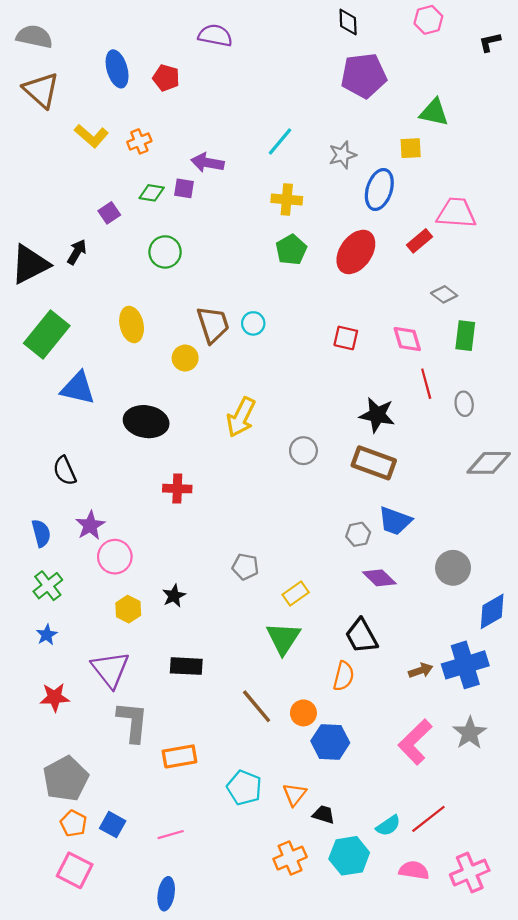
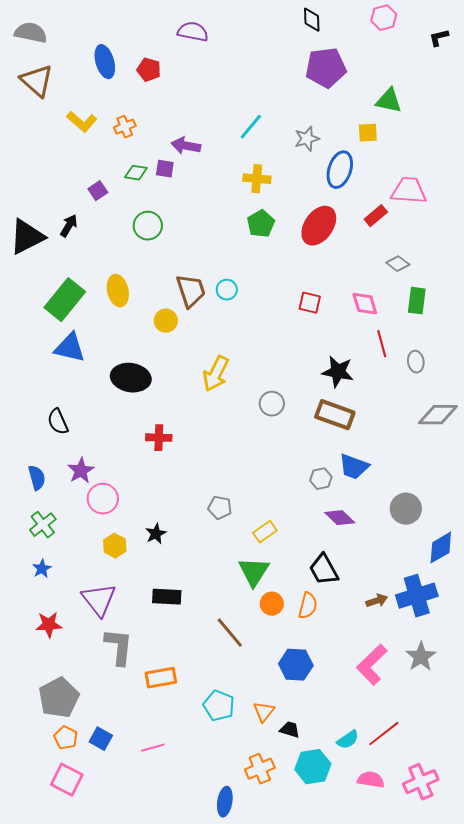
green rectangle: (47, 335) -> (65, 300), moved
orange circle: (303, 713) -> (272, 604), moved
blue ellipse: (166, 894) -> (225, 802), moved

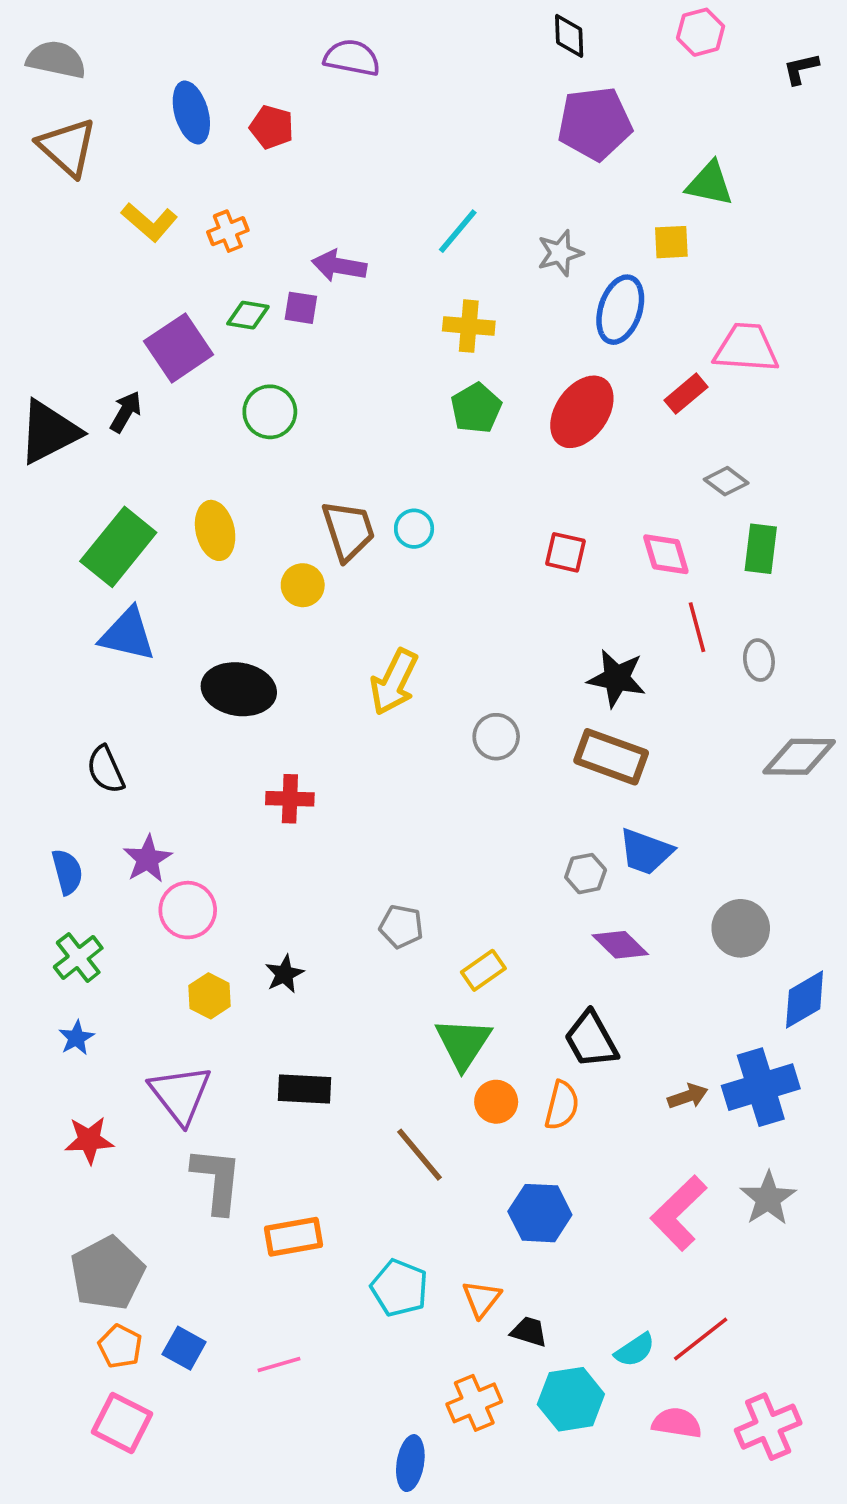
purple square: (98, 191) -> (179, 348), size x1.8

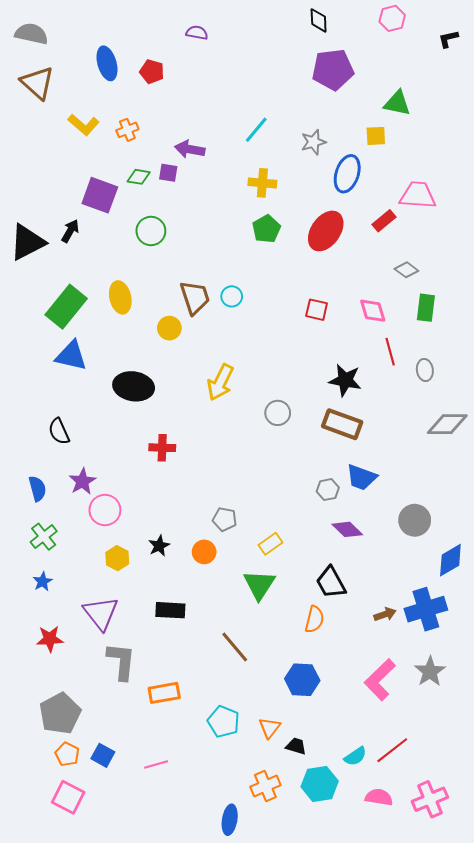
purple semicircle: (352, 58) -> (197, 33), size x0.7
purple square: (179, 348) -> (100, 195), turned -36
orange circle: (496, 1102) -> (204, 552), moved

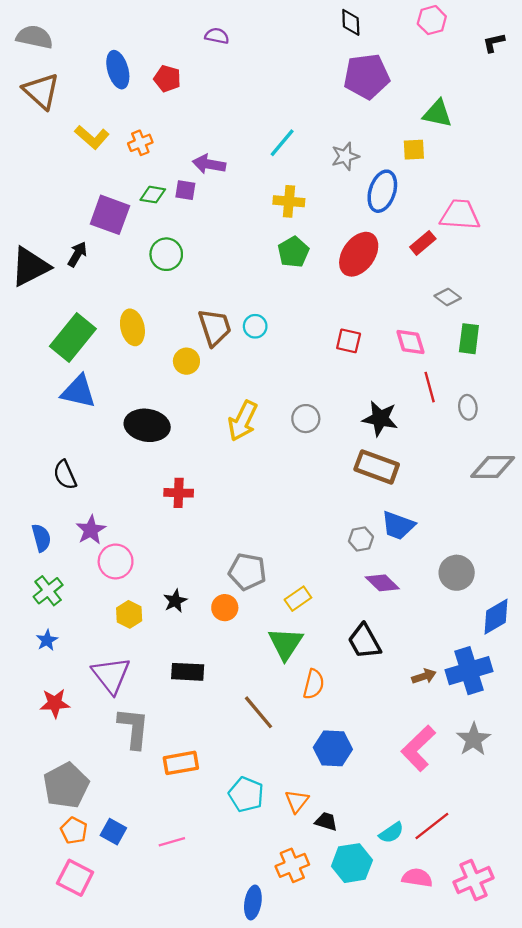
gray circle: (278, 413) -> (306, 419), moved
gray pentagon: (225, 519) -> (247, 572), size x1.4
orange semicircle: (314, 619) -> (314, 684), moved

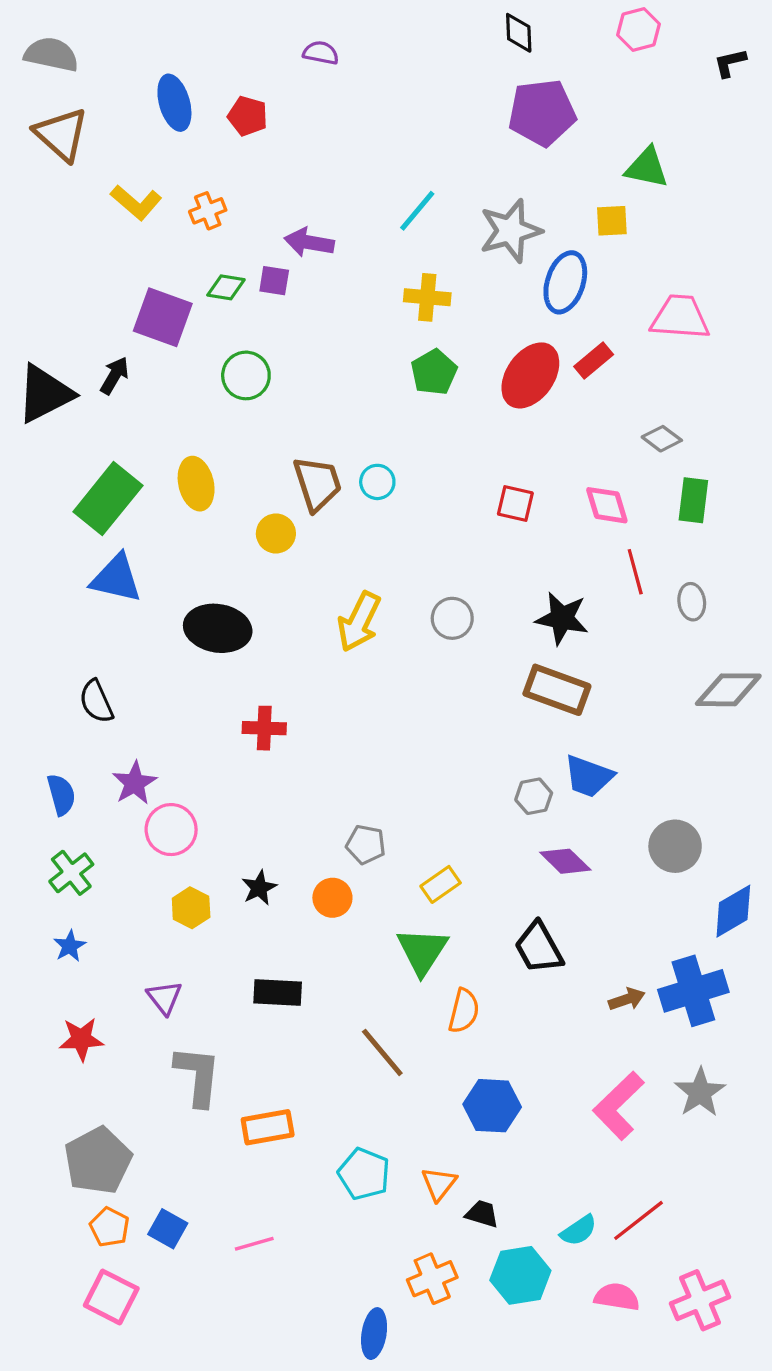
gray star: (345, 156) -> (510, 231), size x1.5
red rectangle: (423, 243) -> (594, 361), moved
gray pentagon: (247, 572) -> (366, 845), size x0.7
purple triangle: (111, 675) -> (164, 998), size x0.6

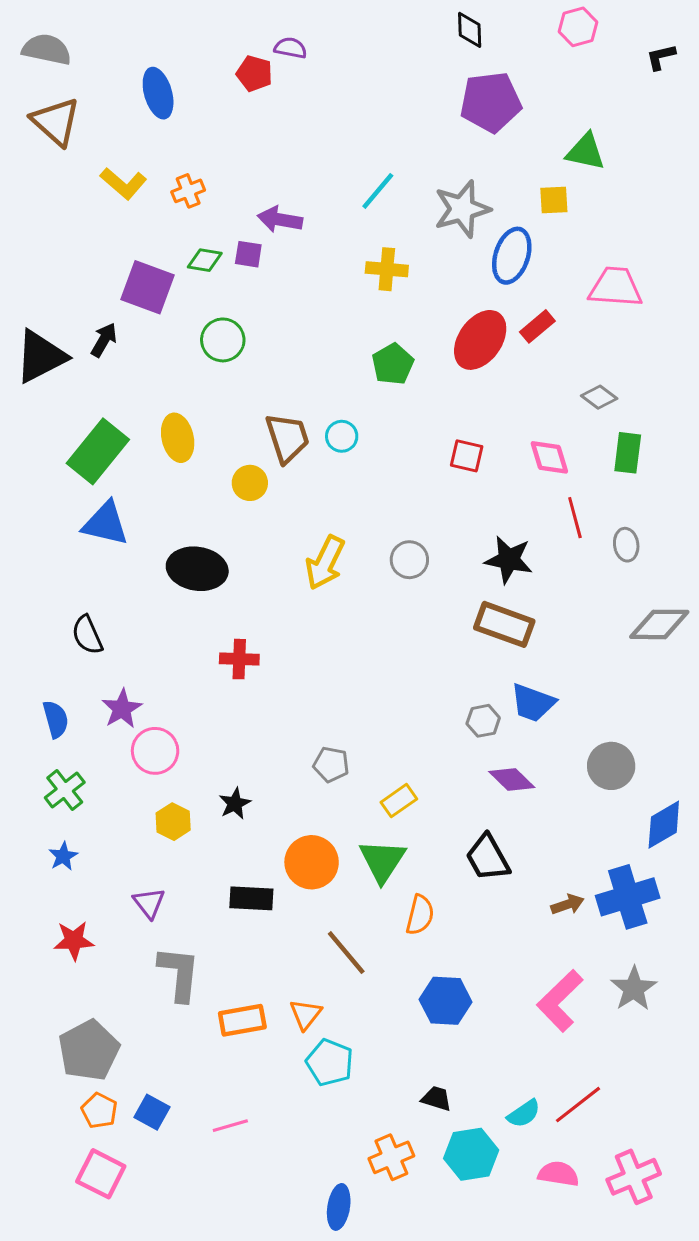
red pentagon: (248, 116) -> (254, 74), moved
green pentagon: (434, 372) -> (393, 364), moved
orange circle: (332, 898) -> (312, 862), moved, size x1.5
orange triangle: (439, 1184) -> (306, 1014), moved

